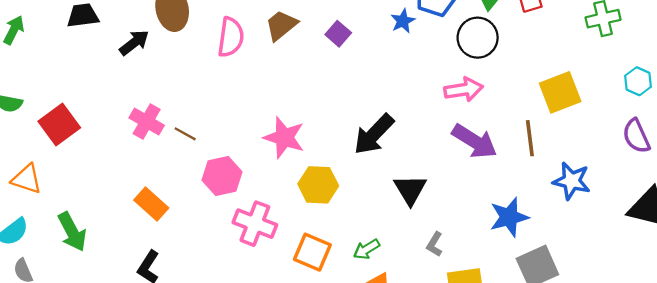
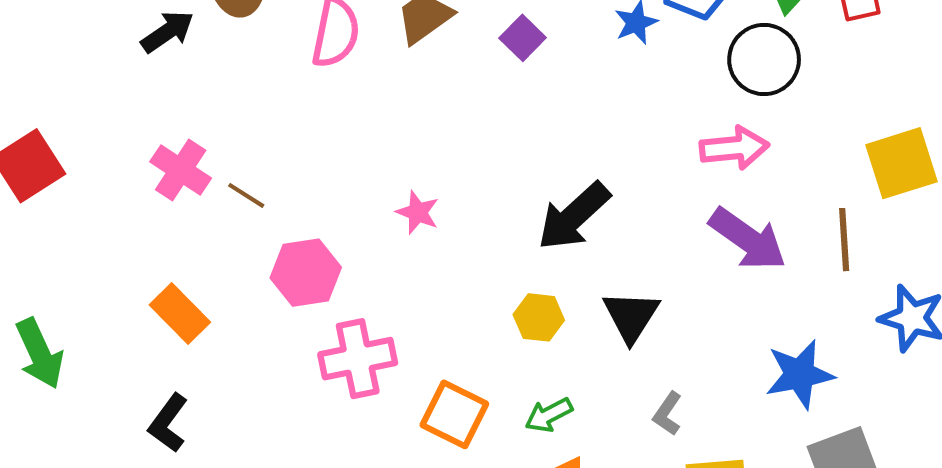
pink star: (284, 138) -> (418, 212), size x0.6
yellow hexagon: (318, 185) -> (539, 317), moved, size x0.7
pink cross: (255, 224) -> (358, 359), turned -36

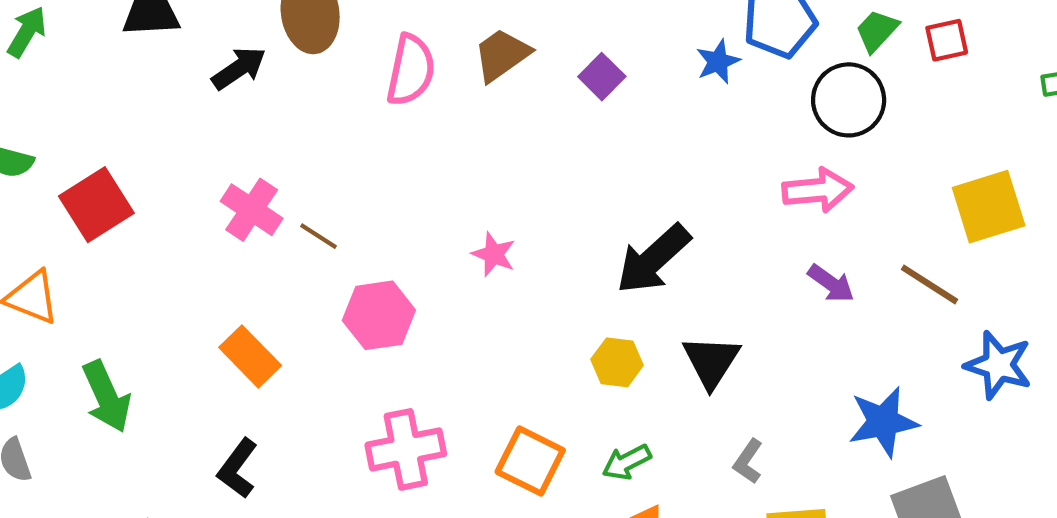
purple arrow: (748, 239) -> (831, 283), size x0.6
brown line: (844, 240) -> (929, 284), turned -54
pink cross: (358, 359) -> (406, 449), moved

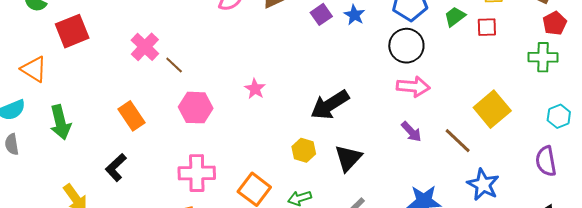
blue star: (718, 62) -> (354, 15), moved, turned -30
black circle: (849, 100) -> (406, 46), moved
yellow square: (989, 207) -> (492, 109), turned -33

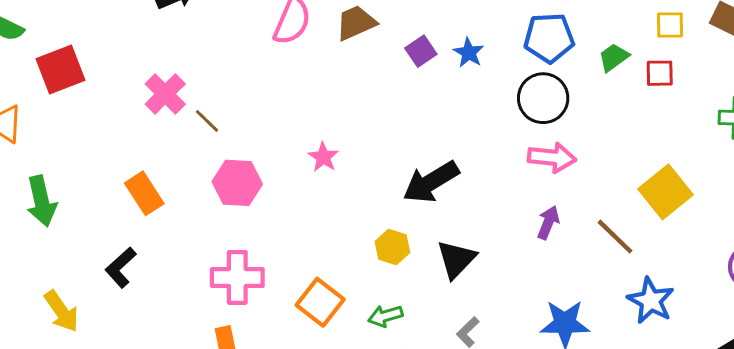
purple arrow: (411, 132) -> (548, 223), turned -115

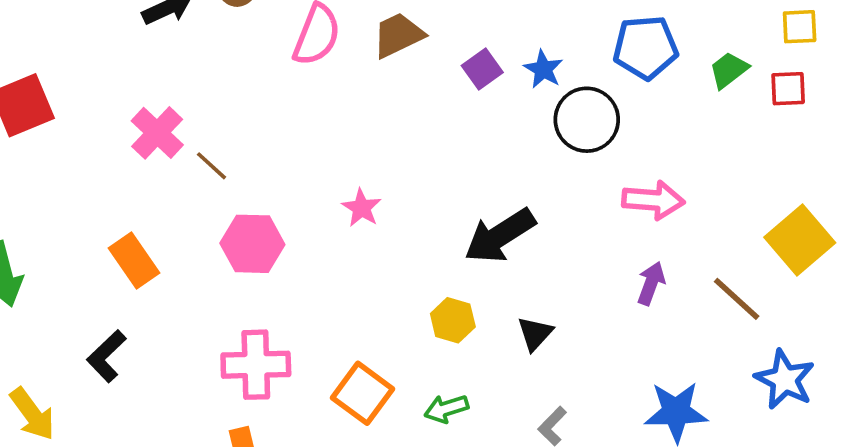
black circle: (543, 98) -> (587, 120), moved
black triangle: (456, 259) -> (535, 334), size x0.7

